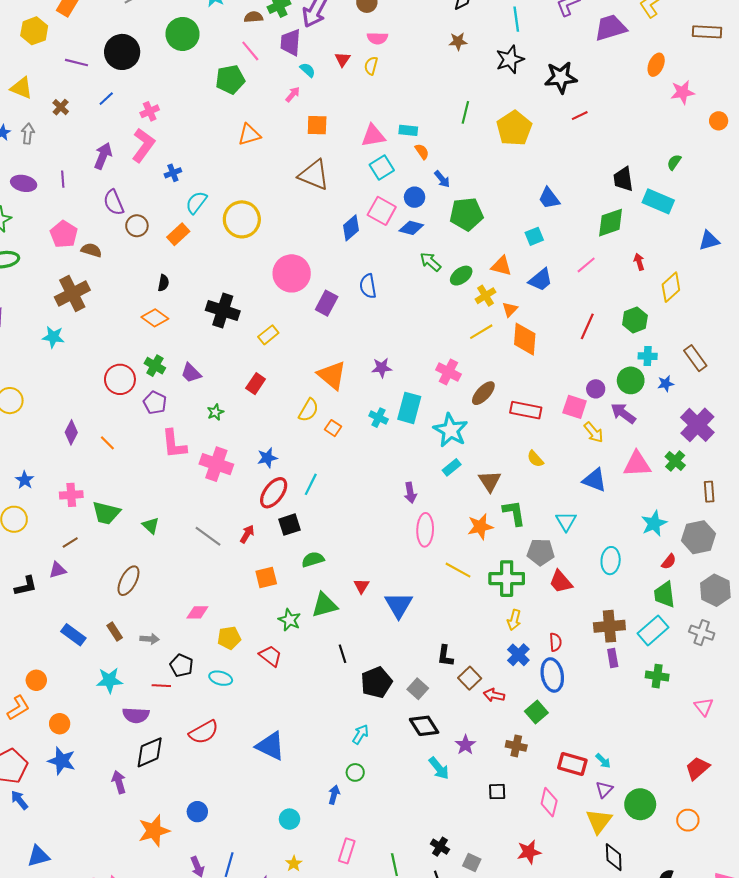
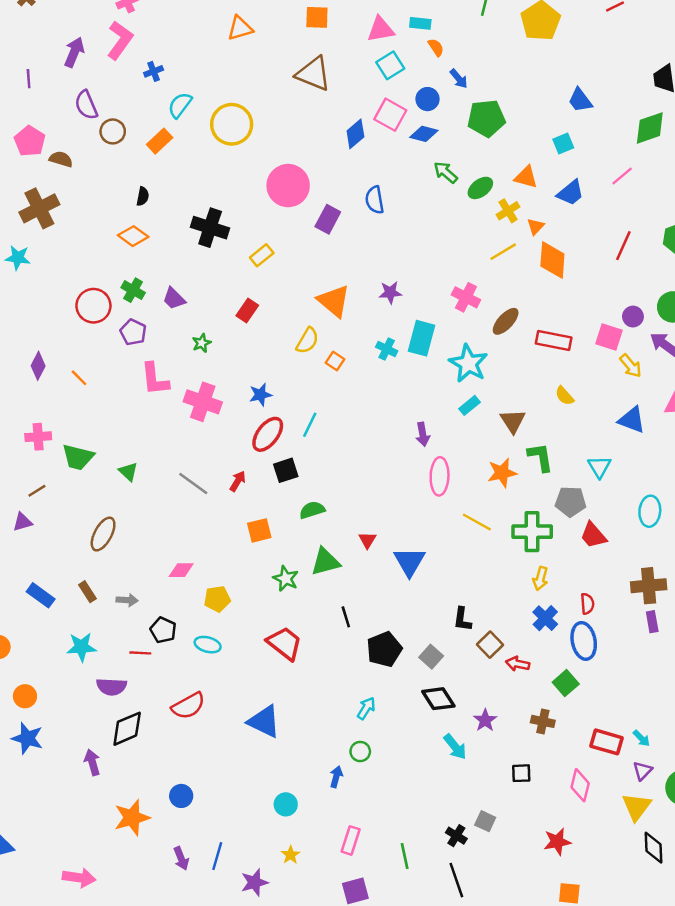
red trapezoid: (270, 656) -> (285, 643), moved, size x1.4
gray square: (472, 863) -> (485, 821), moved

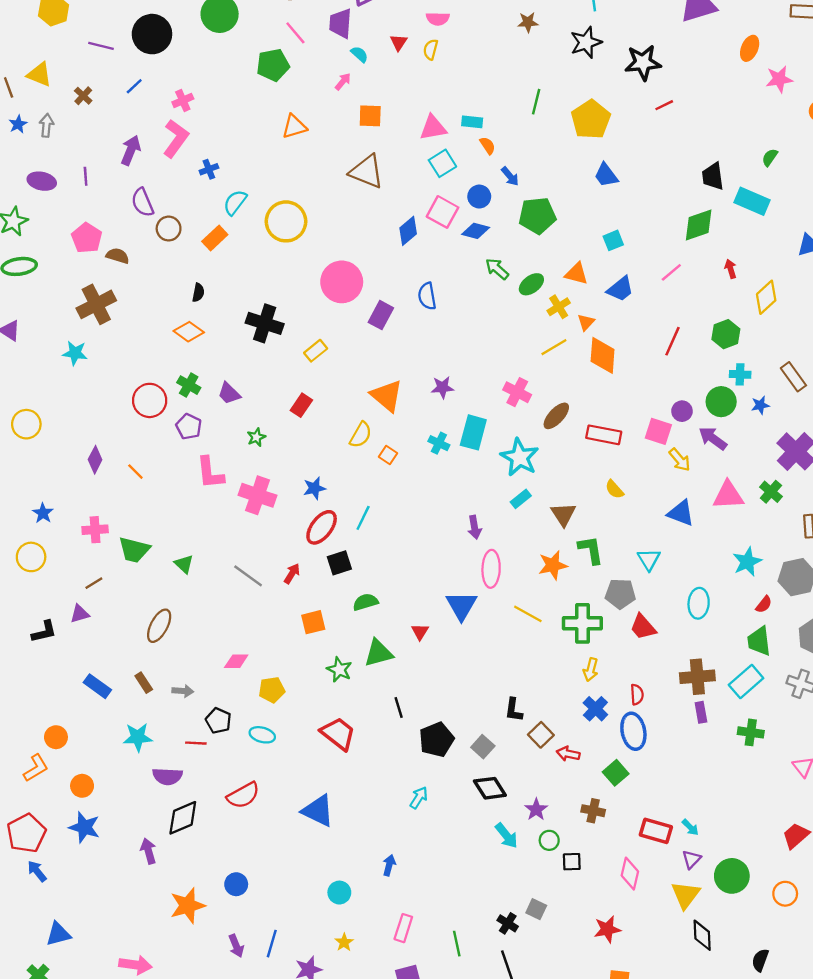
blue trapezoid: (580, 100) -> (606, 175), moved
blue triangle: (409, 562) -> (461, 606), moved
green circle: (360, 752) -> (549, 840), moved

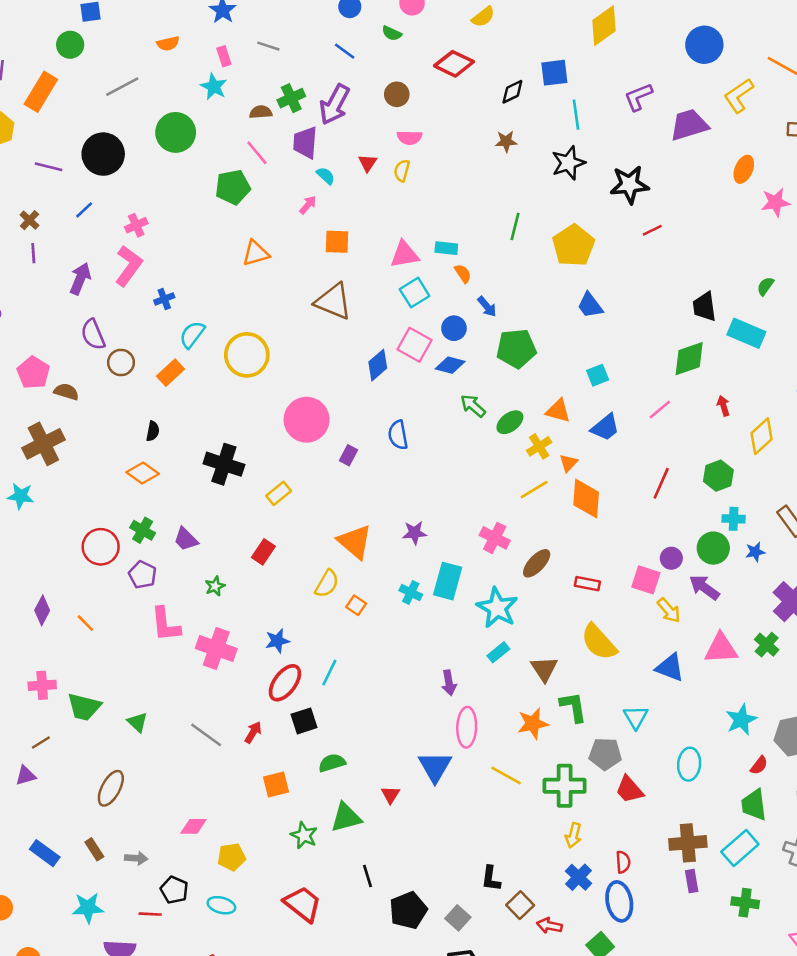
purple line: (86, 176) -> (33, 253), moved
purple rectangle: (381, 315) -> (348, 455), size x0.7
red rectangle: (604, 435) -> (587, 584), size x0.7
yellow semicircle: (614, 489) -> (599, 642), size x1.8

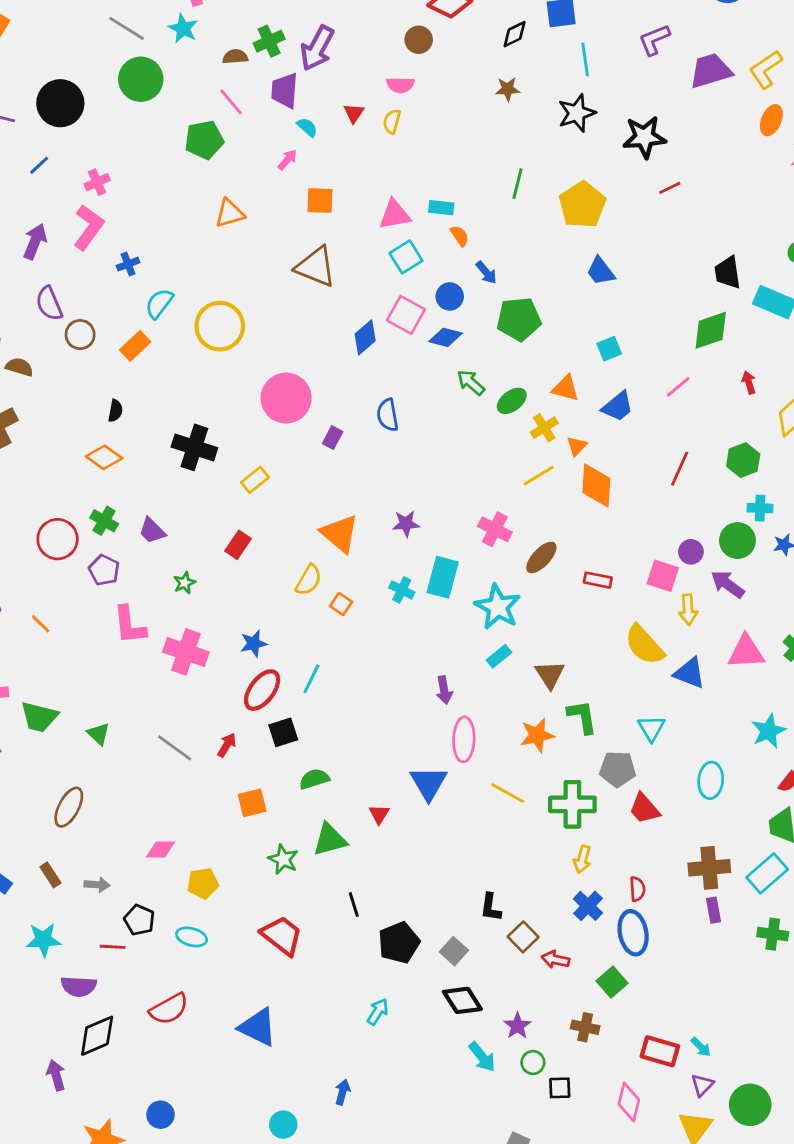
gray line: (122, 87) -> (127, 28), moved, turned 60
brown circle: (397, 94) -> (419, 40), moved
yellow L-shape: (739, 96) -> (766, 69), moved
yellow arrow: (669, 610) -> (688, 610), turned 36
yellow semicircle: (599, 642) -> (644, 645), moved

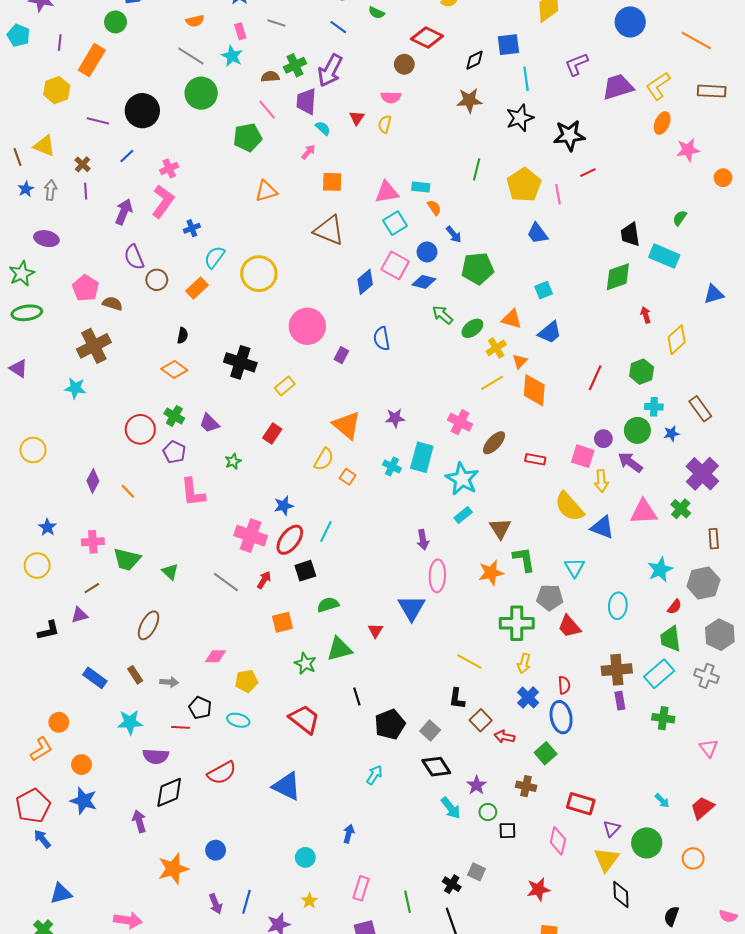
brown star: (508, 89) -> (469, 100), size x1.4
pink line: (678, 387) -> (558, 194), moved, turned -60
pink cross: (186, 652) -> (251, 536), moved
yellow line: (508, 793) -> (469, 661), moved
cyan arrow: (701, 1047) -> (662, 801), moved

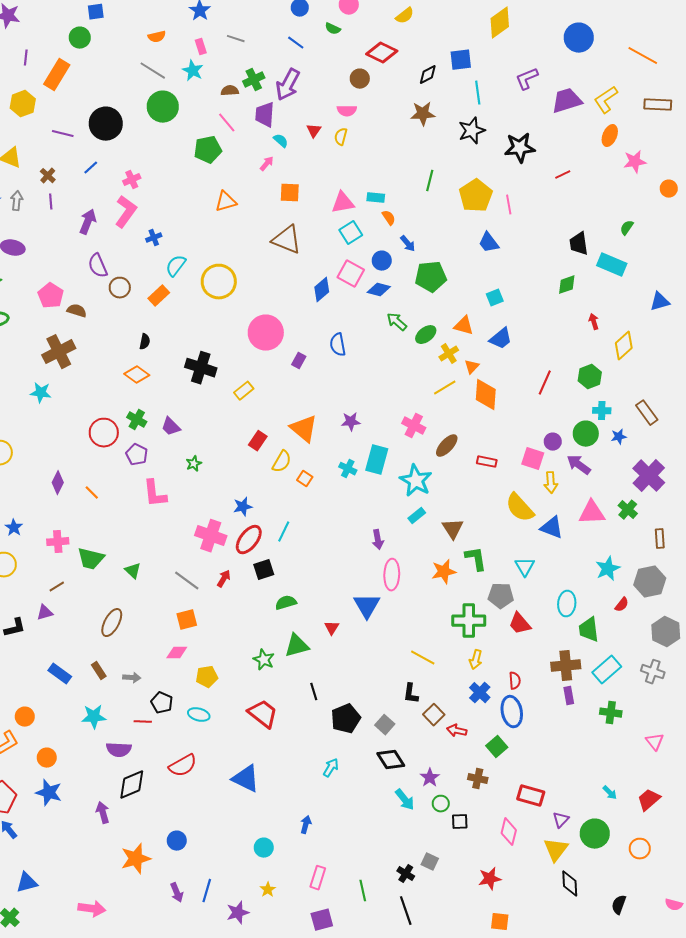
red line: (588, 173) -> (563, 175), moved
green diamond: (618, 277) -> (567, 285), size x0.7
red rectangle: (272, 433) -> (258, 441), moved
orange square: (283, 622) -> (187, 620), moved
green trapezoid: (670, 639) -> (589, 630), moved

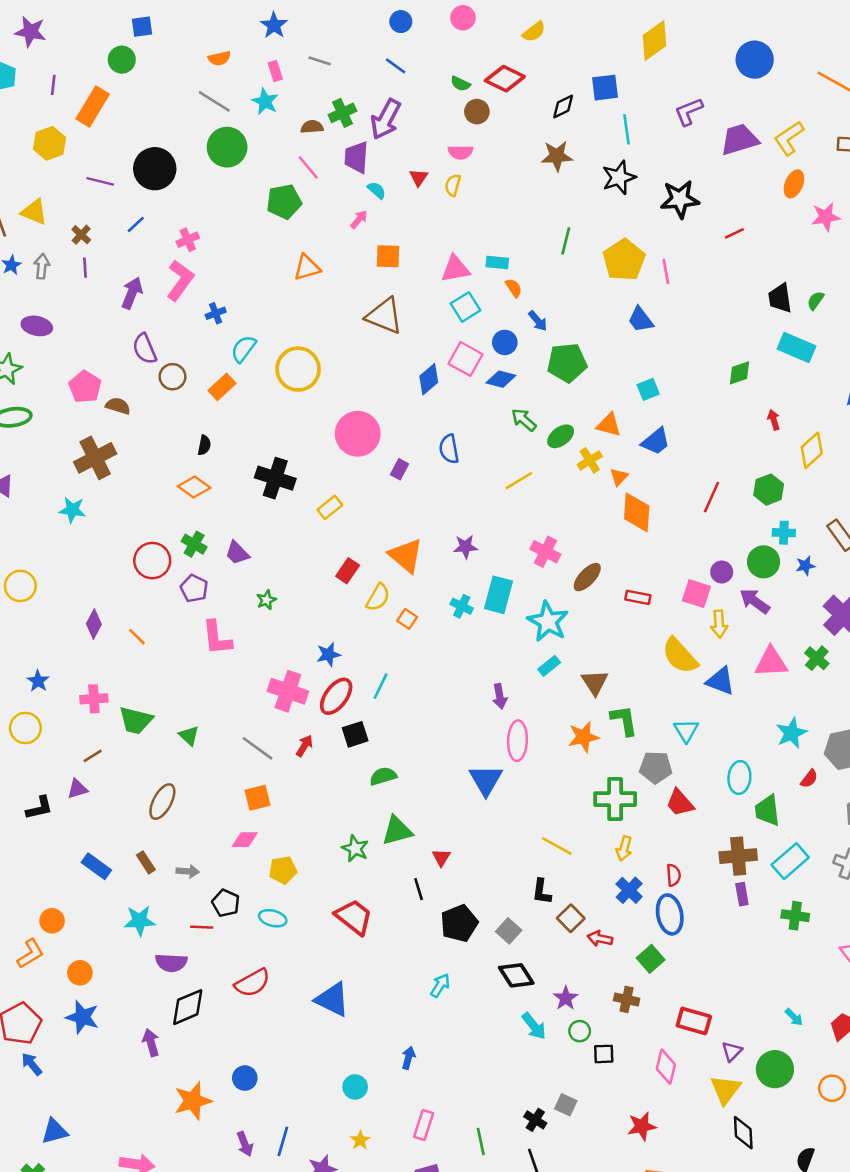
green semicircle: (333, 29) -> (460, 84), moved
black trapezoid: (579, 244) -> (780, 298), moved
yellow line: (445, 388) -> (519, 481), moved
red triangle: (332, 628) -> (441, 857), moved

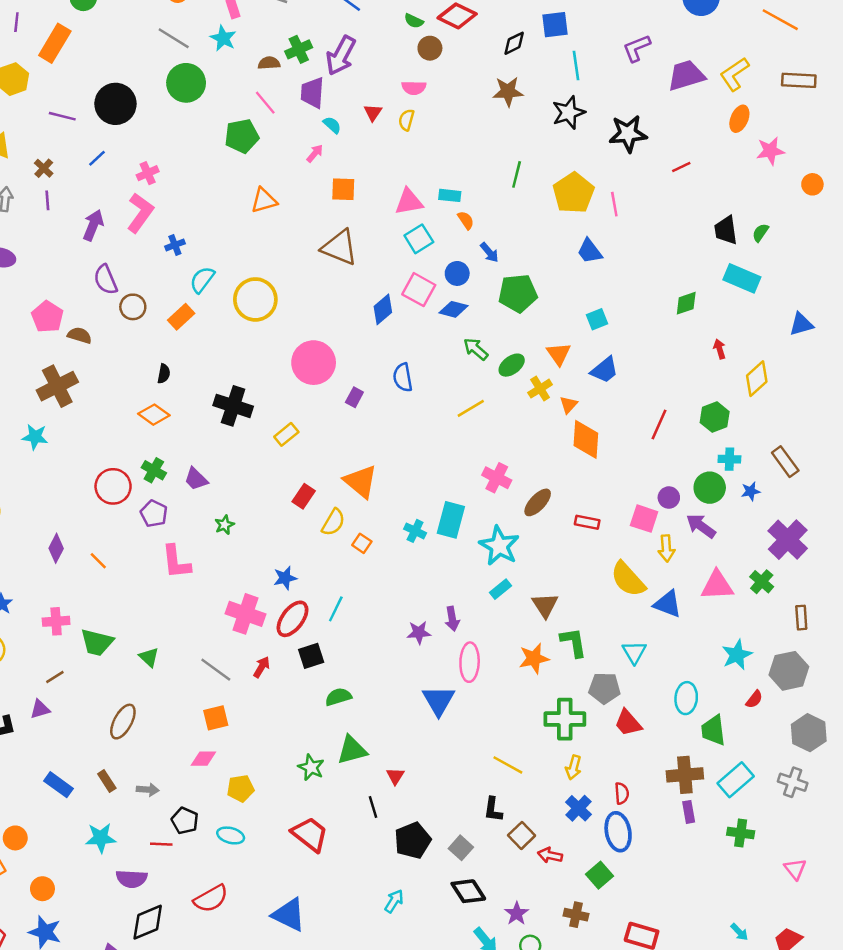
orange triangle: (609, 425) -> (559, 354), turned 40
purple star: (465, 547) -> (419, 632), moved

